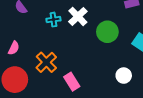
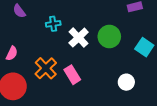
white cross: (78, 16) -> (79, 38), moved
pink rectangle: (72, 82) -> (72, 75), moved

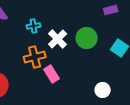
orange cross: (46, 68) -> (35, 57), moved, turned 30
white circle: (126, 82) -> (103, 90), moved

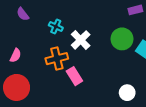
cyan cross: (34, 26) -> (56, 26), turned 32
green circle: (87, 38) -> (122, 39), moved

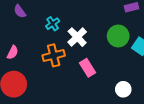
cyan cross: (56, 26) -> (53, 24), turned 32
pink rectangle: (74, 76) -> (87, 68), moved

